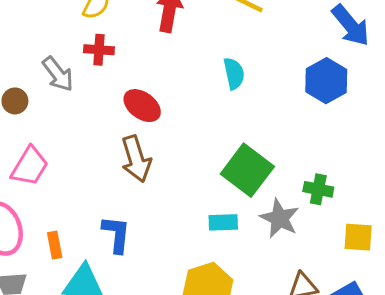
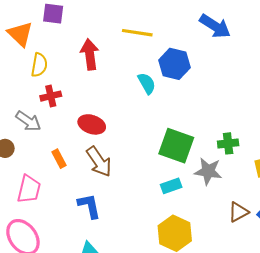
blue hexagon: (326, 81) -> (174, 64), moved
blue L-shape: (116, 234) -> (89, 206), moved
orange rectangle: (55, 245) -> (59, 159), moved

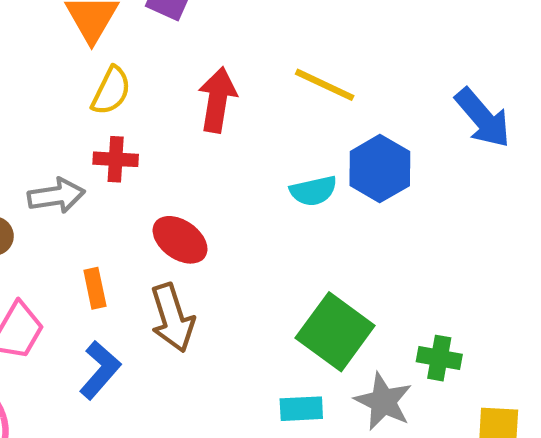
cyan semicircle: (147, 83) -> (313, 191), turned 90
gray arrow: (28, 121) -> (56, 196), turned -60
blue L-shape: (89, 206) -> (100, 370), moved, turned 36

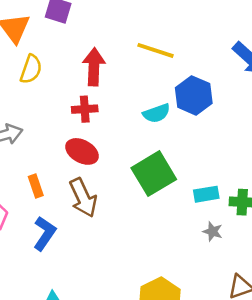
red cross: (116, 159) -> (85, 109), moved
green square: (335, 332) -> (154, 174), moved, turned 30
gray star: (383, 401) -> (213, 231), size x0.6
cyan rectangle: (301, 409) -> (206, 194), moved

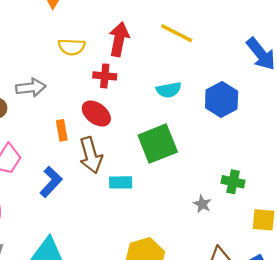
yellow semicircle: (31, 69) -> (72, 47), moved, turned 64
blue hexagon: (194, 95) -> (222, 100), moved
orange rectangle: (36, 186) -> (62, 130), moved
cyan rectangle: (206, 194) -> (121, 182), moved

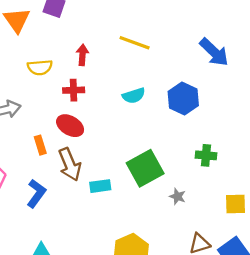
red arrow: (119, 39) -> (82, 55), size x0.7
green square: (158, 144) -> (145, 168), moved
green cross: (233, 182) -> (206, 155), moved

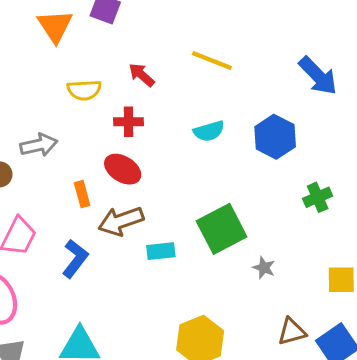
red arrow: (82, 55) -> (142, 75), turned -54
green cross: (206, 155) -> (318, 197), moved, turned -30
brown arrow: (70, 164) -> (121, 221), turned 92

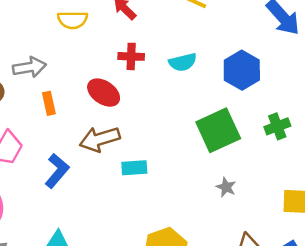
red cross: (129, 122) -> (131, 56), moved
orange rectangle: (82, 194) -> (49, 103), moved
green square: (222, 229) -> (218, 130), moved

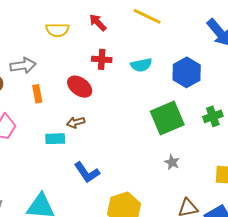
brown arrow: (100, 139) -> (76, 122), size x0.6
cyan rectangle: (134, 168) -> (55, 139), moved
blue L-shape: (57, 171) -> (87, 172), moved, turned 104

